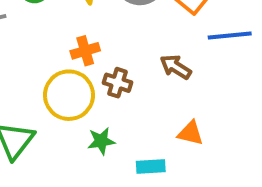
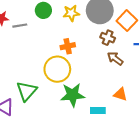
brown cross: (118, 83) -> (108, 38), moved
green star: (101, 141) -> (73, 95), size x1.6

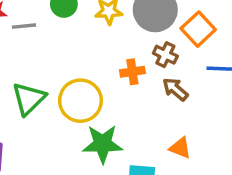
orange cross: (68, 46) -> (132, 72), moved
green triangle: (27, 91) -> (29, 99), moved

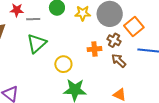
green triangle: (29, 99) -> (37, 43), moved
yellow circle: (80, 101) -> (63, 64), size x0.7

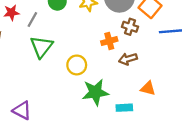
gray line: (33, 19) -> (32, 20), turned -48
brown arrow: (119, 61) -> (128, 59), moved, turned -49

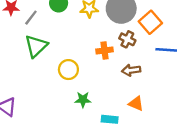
brown arrow: (128, 59) -> (131, 70), moved
green star: (95, 92) -> (83, 100), size x0.6

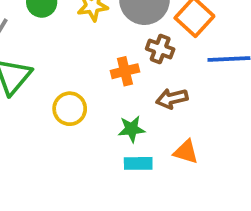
green star: (83, 100) -> (132, 129), moved
cyan rectangle: (110, 119) -> (138, 163), moved

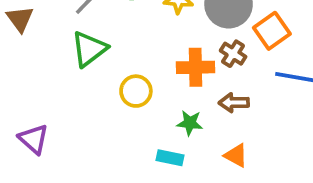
orange cross: (125, 71) -> (195, 67), size x1.4
cyan rectangle: (138, 163) -> (170, 158), moved

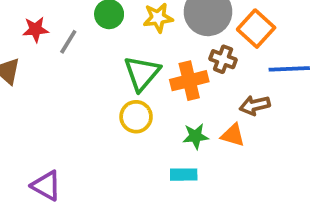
green triangle: (89, 49) -> (142, 73), moved
brown arrow: (234, 103) -> (255, 105), moved
orange triangle: (236, 156) -> (233, 135), moved

